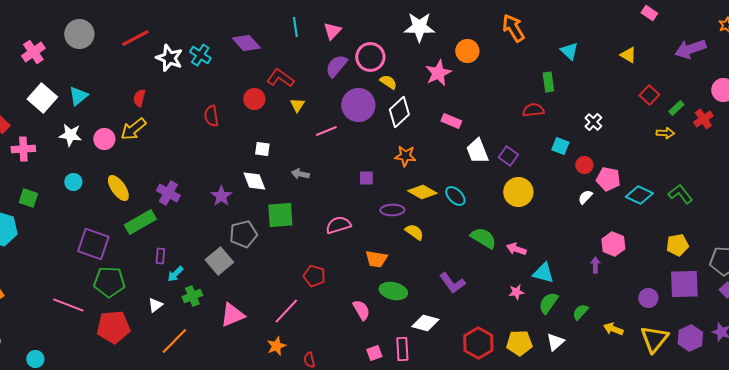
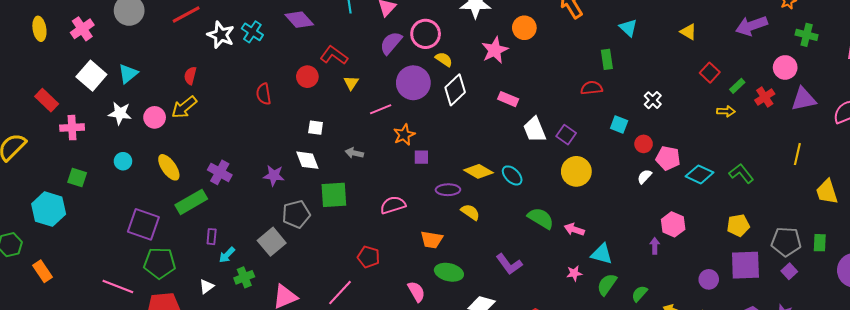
orange star: (405, 156) -> (404, 135), moved, turned -30
purple star: (221, 196) -> (274, 175), turned -30

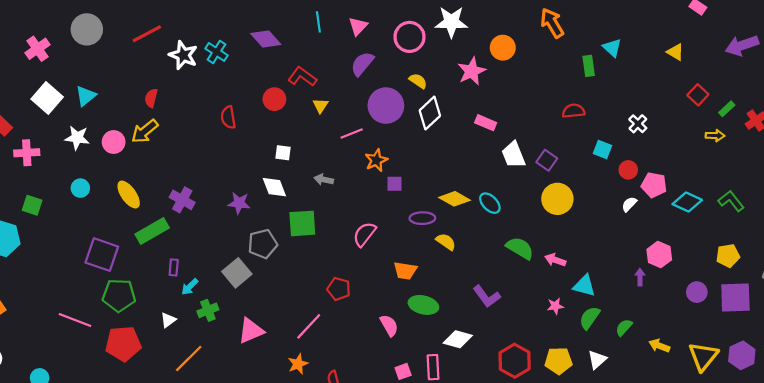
pink circle: (426, 34) -> (409, 37), moved
green rectangle: (607, 59) -> (589, 66), moved
pink semicircle: (393, 205) -> (364, 234), turned -35
purple circle: (709, 279) -> (697, 292), moved

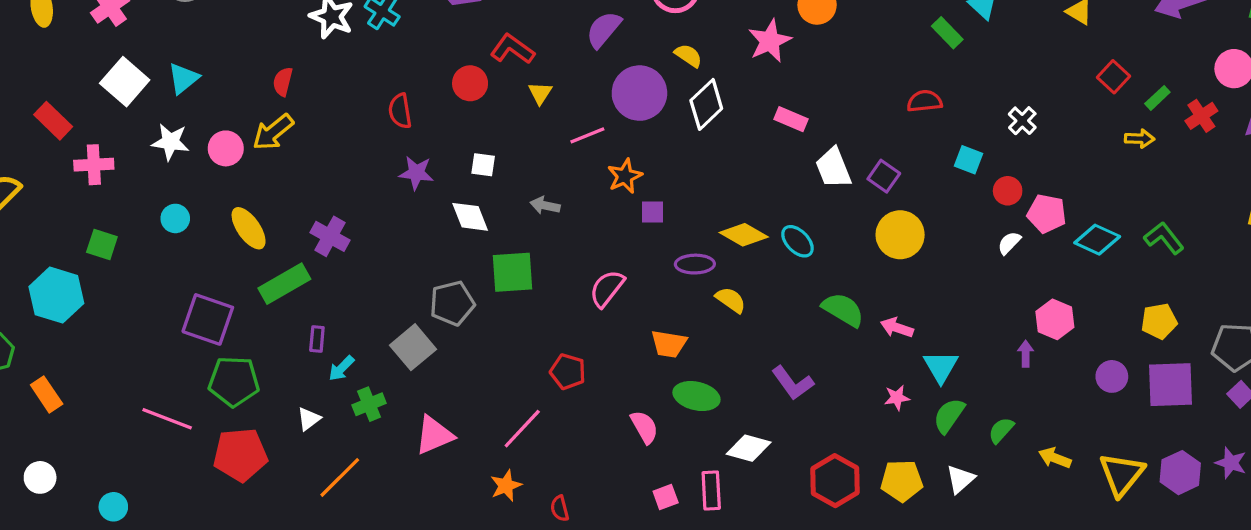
green rectangle: (589, 66) -> (947, 33), turned -36
purple star: (239, 203) -> (416, 173), moved
cyan triangle: (584, 286) -> (941, 367), turned 45

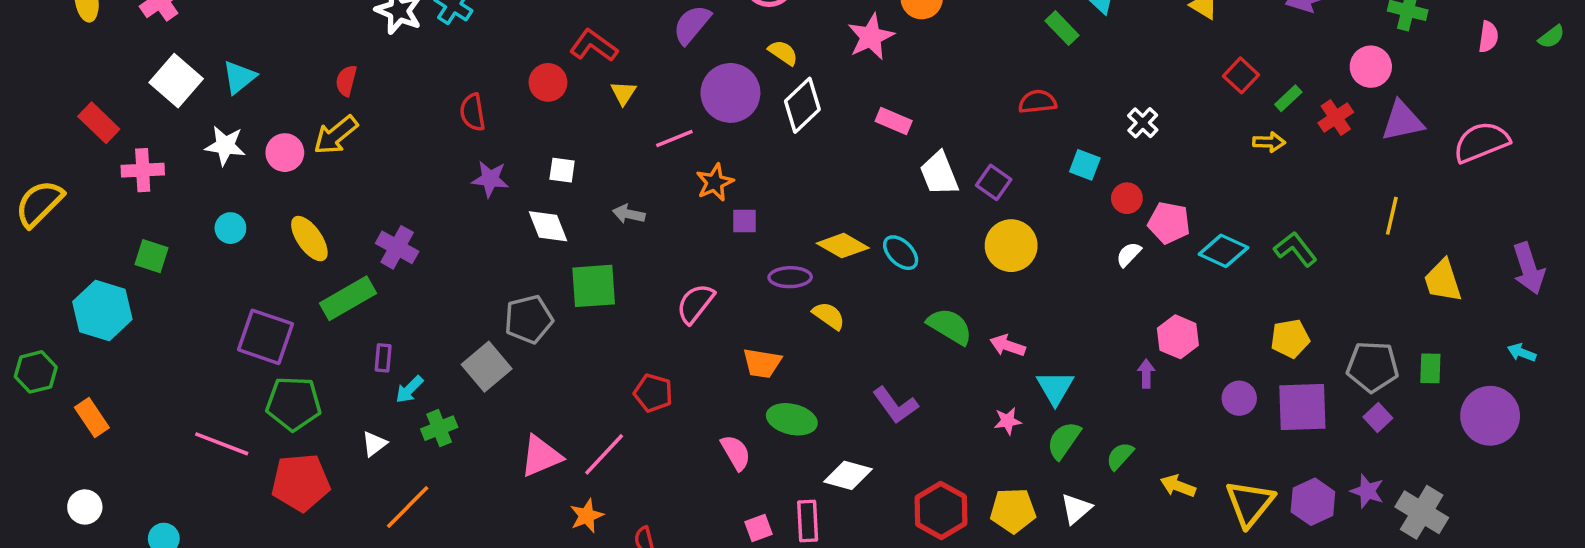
pink triangle: (434, 435) -> (541, 456), moved

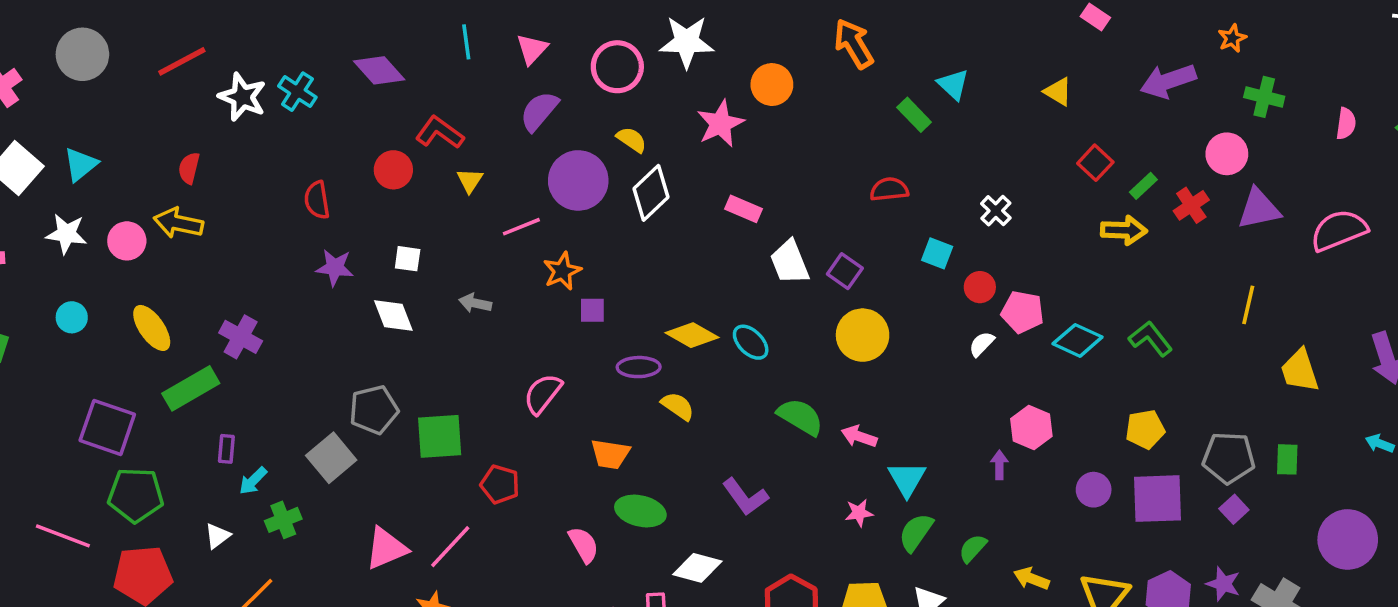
yellow arrow: (336, 135) -> (178, 223), turned 51
yellow arrow: (1269, 142) -> (1124, 230), size x1.4
green square: (594, 286) -> (440, 436), moved
purple circle: (1490, 416) -> (1348, 539), moved

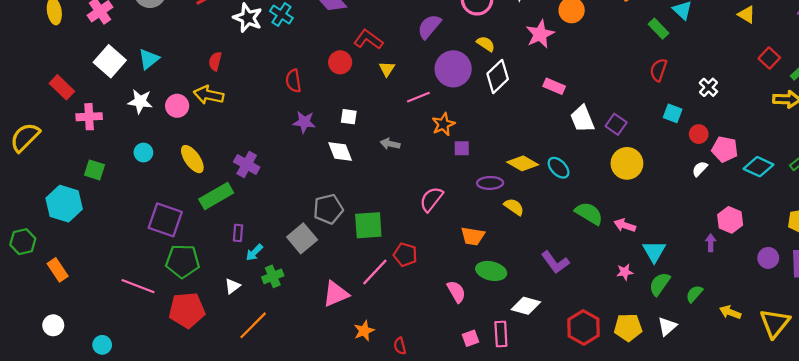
red semicircle: (889, 189) -> (658, 70), moved, turned -65
pink line: (450, 547) -> (375, 272), moved

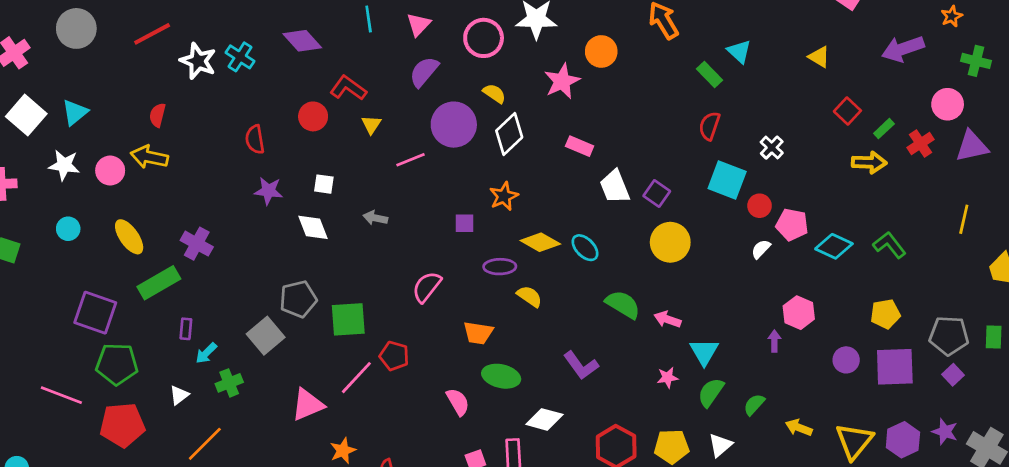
cyan square: (673, 113) -> (727, 180), size x1.6
orange star: (443, 124) -> (504, 196), moved

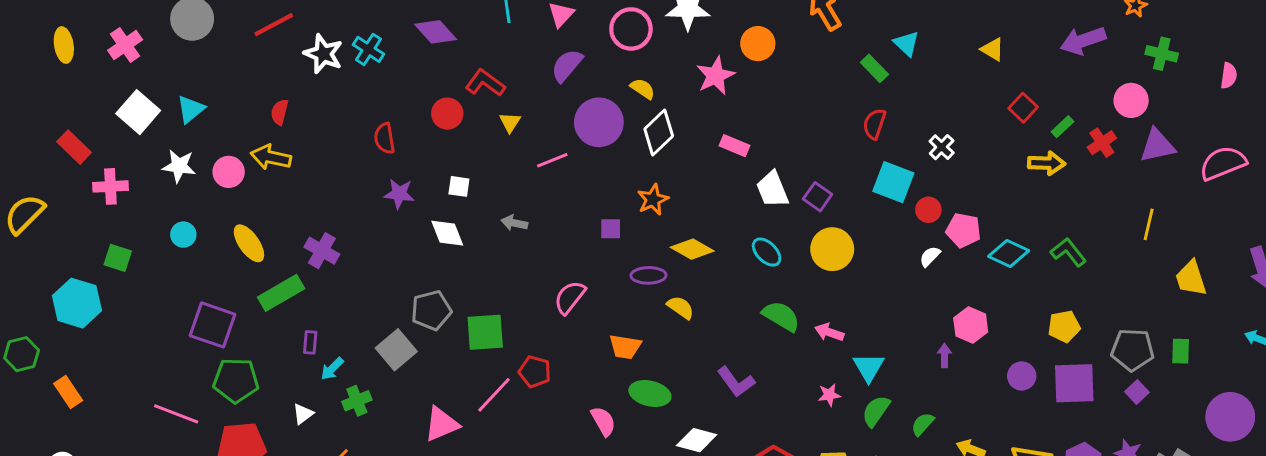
cyan ellipse: (585, 248) -> (767, 252), moved

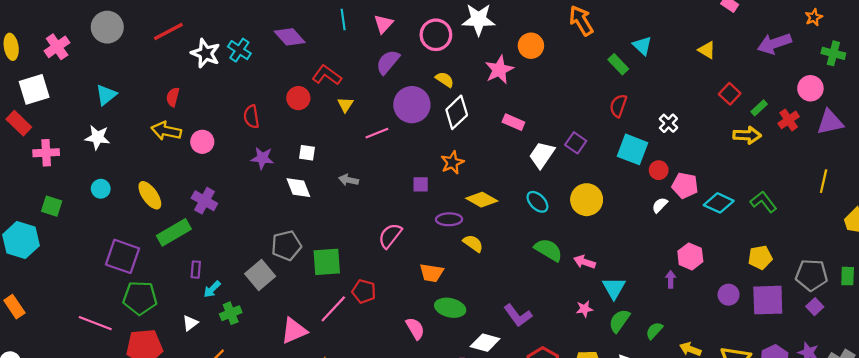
white square: (138, 112) -> (34, 89), moved, turned 32
pink circle: (229, 172) -> (202, 142), moved
white trapezoid: (772, 189) -> (542, 155), turned 56
purple square: (818, 197) -> (576, 143), moved
purple L-shape: (736, 382) -> (518, 315), moved

